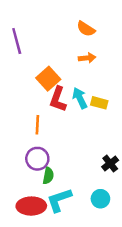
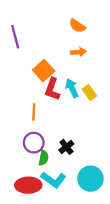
yellow rectangle: (99, 103) -> (89, 92), turned 40
black cross: (110, 164) -> (66, 147), moved
cyan circle: (100, 199) -> (90, 179), size x1.5
cyan L-shape: (59, 200) -> (53, 180), turned -125

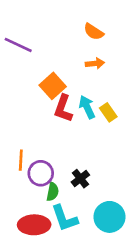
purple line: (15, 37) -> (18, 45), turned -50
orange line: (34, 112) -> (21, 160), moved
cyan L-shape: (53, 180) -> (65, 218), turned 35

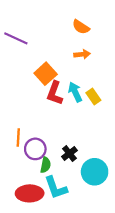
cyan circle: (109, 217) -> (95, 172), moved

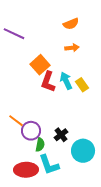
orange semicircle: (81, 27) -> (71, 24), turned -56
orange line: (18, 138) -> (16, 121), turned -56

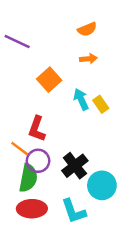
red L-shape: (48, 82) -> (37, 129), moved
black cross: (61, 135) -> (75, 166), size x1.5
green semicircle: (40, 145) -> (28, 178), moved, size x1.6
cyan L-shape: (49, 165) -> (74, 211), moved

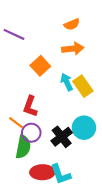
orange arrow: (88, 59) -> (73, 49), size x1.5
yellow rectangle: (101, 104) -> (83, 86), size x1.5
cyan circle: (102, 185) -> (84, 128), moved
red ellipse: (32, 209) -> (42, 172), moved

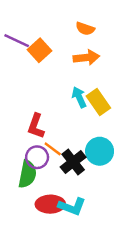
orange semicircle: (72, 24) -> (85, 29), turned 42
orange square: (40, 66) -> (39, 50), moved
orange line: (16, 123) -> (53, 149), moved
cyan L-shape: (61, 174) -> (72, 207), turned -50

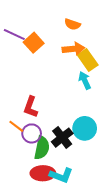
cyan arrow: (79, 97) -> (85, 80), moved
yellow rectangle: (98, 102) -> (88, 60), moved
orange line: (53, 149) -> (16, 126), moved
green semicircle: (27, 174) -> (42, 148), moved

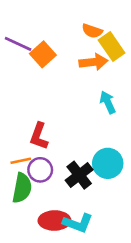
yellow rectangle: (88, 60) -> (112, 46), moved
orange line: (16, 126) -> (21, 161), turned -49
green semicircle: (42, 148) -> (22, 188), moved

